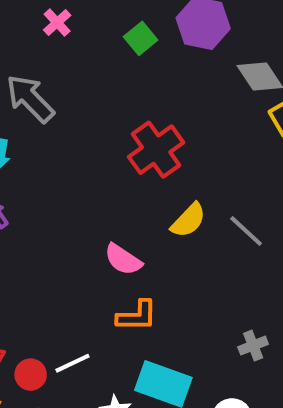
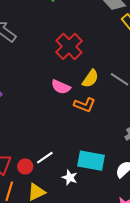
pink semicircle: (123, 259) -> (61, 87), moved
orange L-shape: (137, 316) -> (85, 105), moved, turned 30

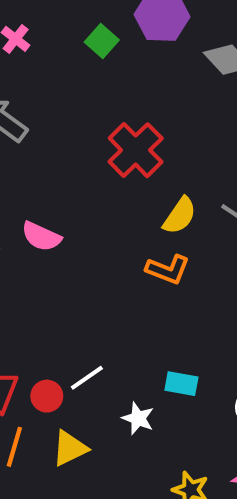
pink semicircle: (61, 87) -> (41, 236), moved
cyan rectangle: (91, 161) -> (181, 384), size x0.6

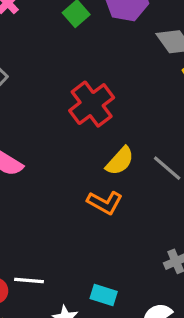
white line: (87, 378) -> (29, 280), turned 32

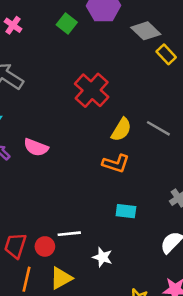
cyan rectangle: (104, 295) -> (126, 211), moved

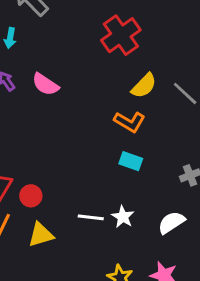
cyan rectangle: (126, 211) -> (131, 161), moved
white line: (69, 234) -> (91, 217), moved
white star: (102, 257) -> (123, 217), moved

